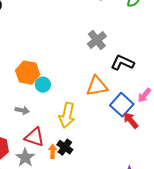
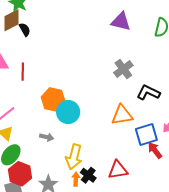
cyan circle: (43, 85) -> (68, 112), size x1.5
blue square: (122, 105) -> (146, 134), turned 30
yellow arrow: (67, 115) -> (74, 157), moved
red triangle: (34, 137) -> (118, 170), moved, turned -30

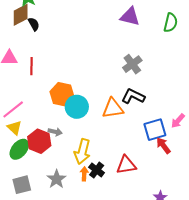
black L-shape: (148, 92) -> (133, 96), moved
orange triangle: (122, 115) -> (113, 108), moved
red hexagon: (20, 174) -> (39, 141), moved

